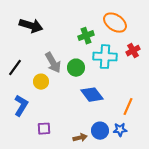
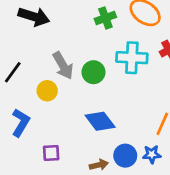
green cross: (86, 36) -> (105, 18), moved
blue diamond: (92, 95) -> (100, 121), moved

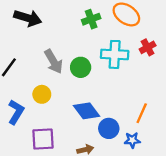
yellow circle: (47, 91) -> (42, 94), moved
purple square: (51, 153) -> (43, 139), size x1.5
blue circle: (125, 156) -> (109, 128), moved

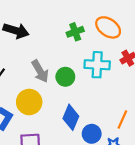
yellow circle: (42, 94) -> (29, 102), size x1.5
blue diamond: (86, 111) -> (71, 117), turned 60

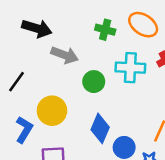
green cross: (75, 32) -> (105, 30), turned 35
gray arrow: (40, 71) -> (65, 55), moved, turned -40

